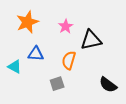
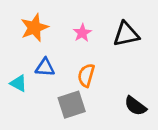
black triangle: (91, 40) -> (126, 34), moved
gray square: (57, 84) -> (72, 105), size x1.5

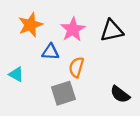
pink star: (82, 33) -> (73, 29), size x1.5
blue triangle: (45, 67) -> (50, 52), moved

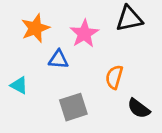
black triangle: (112, 31) -> (129, 19), moved
orange semicircle: (76, 67) -> (114, 77), moved

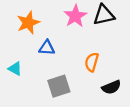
pink star: (84, 34) -> (75, 16), moved
black semicircle: (139, 108) -> (111, 87), turned -60

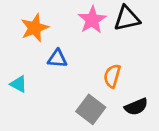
gray square: (59, 86) -> (91, 109), moved, turned -35

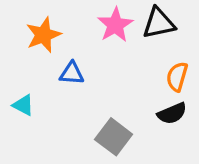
orange semicircle: (112, 76) -> (177, 77), moved
black semicircle: (136, 107) -> (172, 113), moved

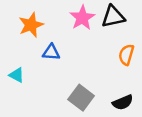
black semicircle: (172, 113) -> (123, 102), moved

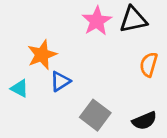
orange star: (31, 25) -> (42, 55), moved
blue triangle: (51, 52) -> (60, 81), moved, turned -36

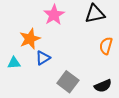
pink star: (97, 21) -> (54, 15), moved
cyan triangle: (19, 88) -> (14, 63), turned -32

